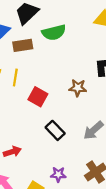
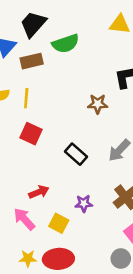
red square: (38, 97) -> (31, 134), moved
red arrow: (12, 152) -> (39, 192), moved

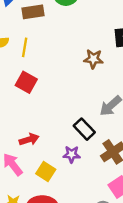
black rectangle: (76, 154) -> (84, 129), moved

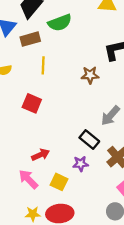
yellow line: (25, 47) -> (43, 65), moved

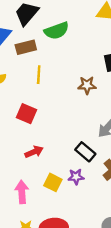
red arrow: (41, 155) -> (34, 152), moved
pink arrow: (28, 179) -> (22, 192), turned 40
yellow square: (59, 182) -> (53, 182), moved

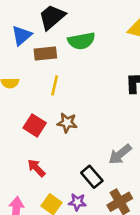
brown star: (87, 85) -> (67, 123), moved
red arrow: (34, 152) -> (36, 168), turned -120

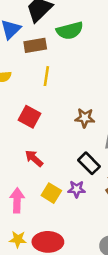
brown star: (67, 123) -> (85, 118), moved

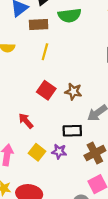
red square: (30, 117) -> (46, 90), moved
black rectangle: (89, 163) -> (72, 131), turned -54

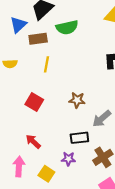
red square: (46, 90) -> (34, 102), moved
red arrow: (26, 121) -> (33, 142), moved
yellow square: (37, 152) -> (46, 174), moved

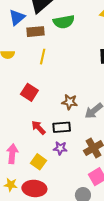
brown star: (77, 100) -> (70, 102), moved
black rectangle: (79, 138) -> (62, 127), moved
red arrow: (33, 142) -> (38, 128), moved

